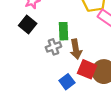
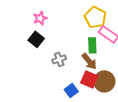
green rectangle: (64, 31) -> (92, 45), moved
brown arrow: (76, 49) -> (89, 61), moved, turned -30

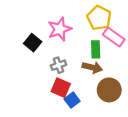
pink star: (40, 18) -> (60, 29), moved, size x1.5
brown arrow: (89, 61) -> (92, 67), turned -36
red square: (89, 79) -> (61, 88), moved

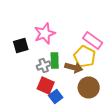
yellow pentagon: (99, 18) -> (85, 56), moved
black square: (33, 43) -> (21, 46), turned 35
green rectangle: (96, 49) -> (55, 60), moved

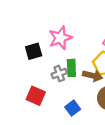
red square: (46, 86) -> (36, 96), moved

